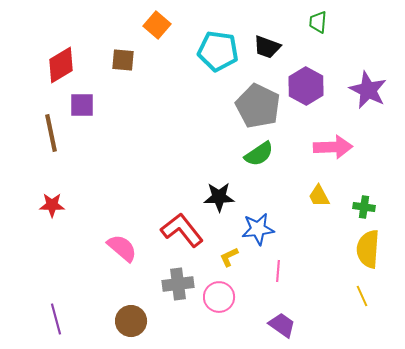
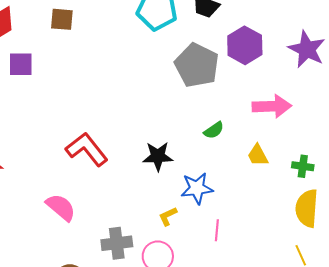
green semicircle: (259, 154) -> (214, 130), moved, size x0.7
red L-shape: (182, 230) -> (87, 149), moved

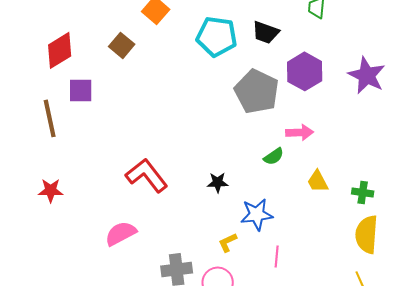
brown square: (62, 19) -> (122, 45), turned 35
pink arrow: (272, 106) -> (300, 132), moved, size x0.7
black star: (158, 156) -> (218, 182), size x0.7
pink semicircle: (61, 207) -> (121, 233), turned -68

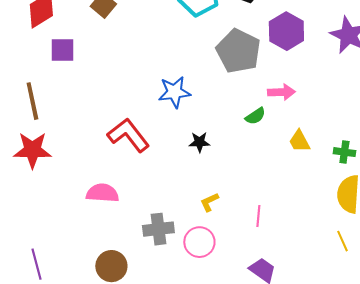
brown line: (50, 118) -> (32, 101), moved
red star: (51, 190) -> (32, 150), size x1.5
blue star: (257, 214) -> (174, 92), moved
pink semicircle: (121, 233) -> (102, 193), turned 32

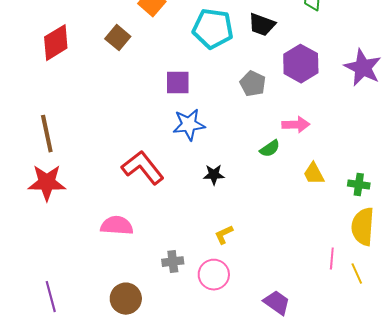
purple square: (62, 50) -> (178, 83), moved
gray pentagon: (238, 51) -> (253, 84), size x0.6
pink line: (258, 216) -> (332, 259), moved
gray cross: (158, 229) -> (173, 262), size x0.7

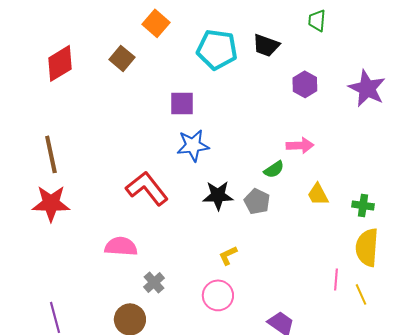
purple hexagon: (301, 64) -> (305, 84), size x0.7
gray pentagon: (253, 84) -> (257, 201), moved
black star: (214, 175) -> (218, 195), size x1.4
gray cross: (173, 262) -> (154, 282), moved, turned -35

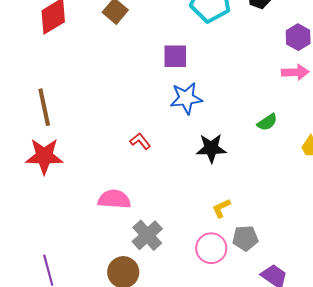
pink arrow: (300, 145) -> (295, 72), moved
red L-shape: (147, 188) -> (140, 141), size x0.5
gray pentagon: (257, 201) -> (245, 238), moved, turned -30
gray cross: (154, 282) -> (147, 235), size x1.4

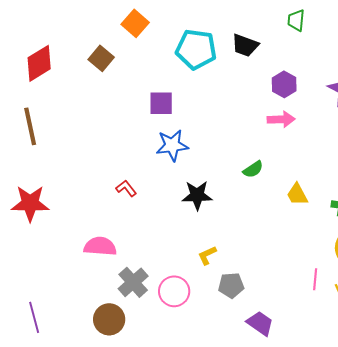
brown line: (44, 107) -> (30, 126), moved
pink circle: (211, 248) -> (174, 291), moved

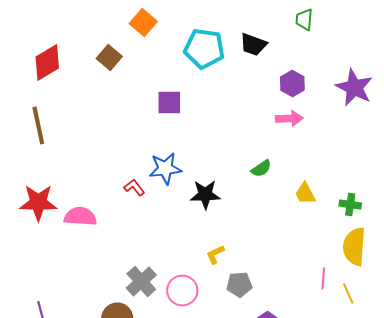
blue star: (172, 145) -> (165, 168), moved
pink semicircle: (100, 246) -> (80, 216), moved

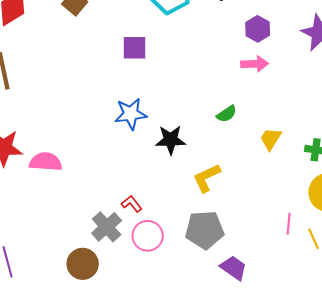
red L-shape: (134, 188) -> (132, 204), moved
yellow trapezoid: (305, 194) -> (271, 139), turned 60
yellow L-shape: (215, 254) -> (207, 178), moved, size x1.5
gray pentagon: (239, 284) -> (205, 230), size x1.5

